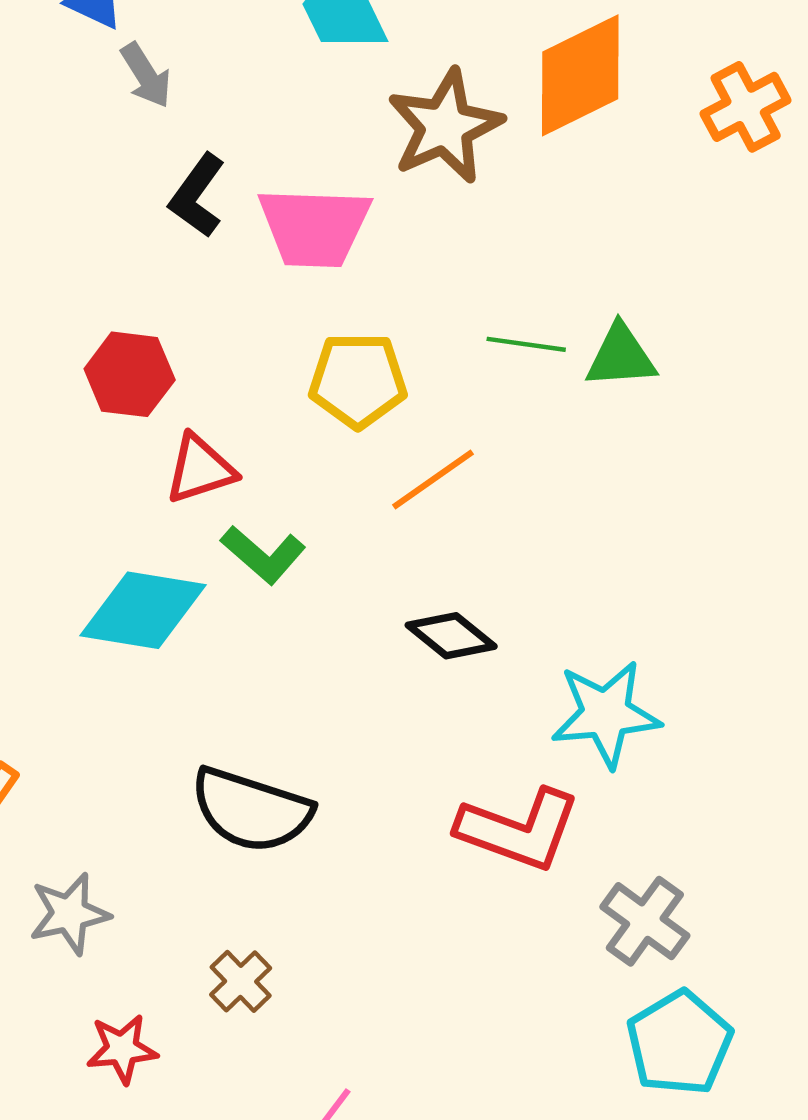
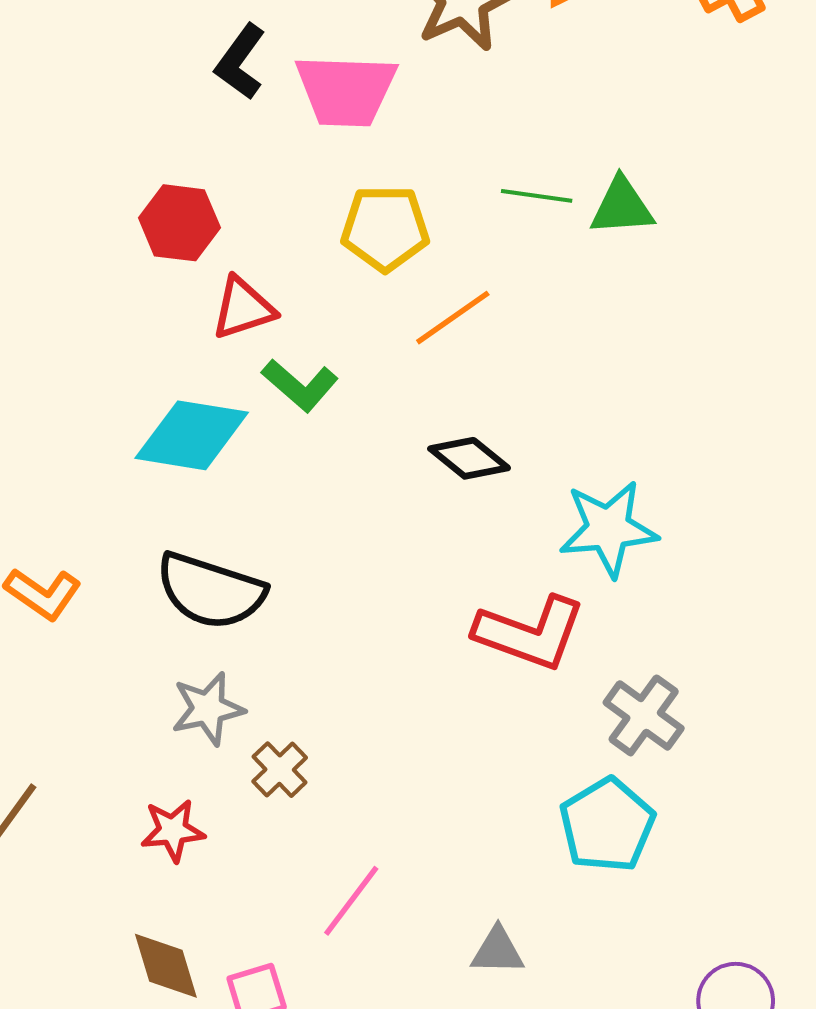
black semicircle: (251, 810) -> (211, 591), moved
gray star: (69, 914) -> (208, 709), moved
cyan pentagon: (679, 1043) -> (607, 825), moved

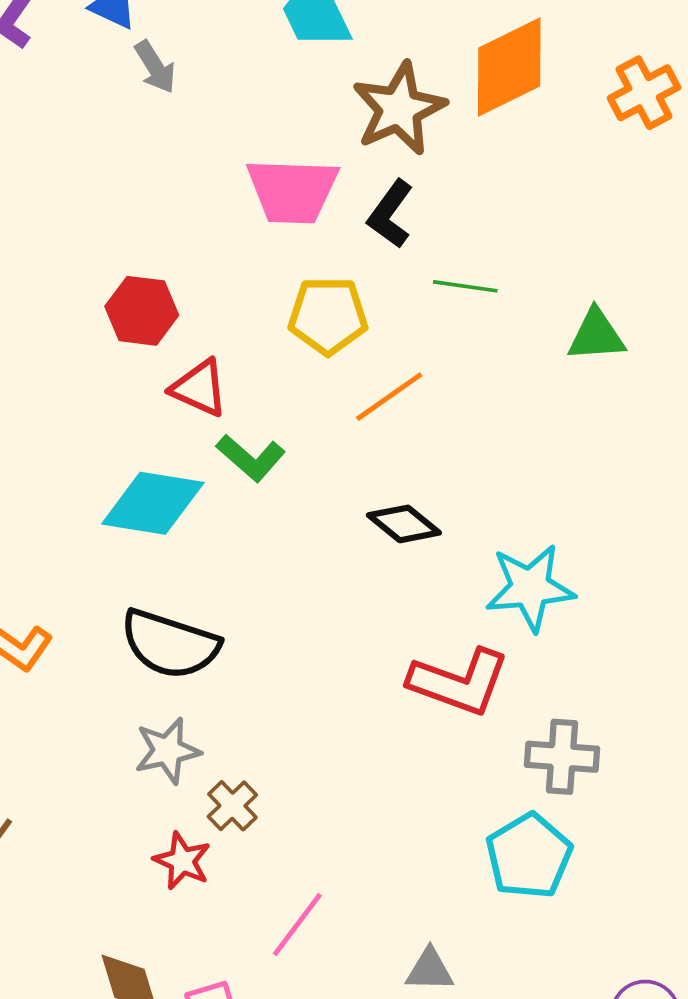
black L-shape: (240, 62) -> (390, 214), moved
green triangle: (622, 207) -> (596, 335), moved
red triangle: (243, 308) -> (199, 388), turned 42
gray cross: (644, 715) -> (562, 757), turned -32
red star: (173, 830) -> (182, 861), moved, turned 30

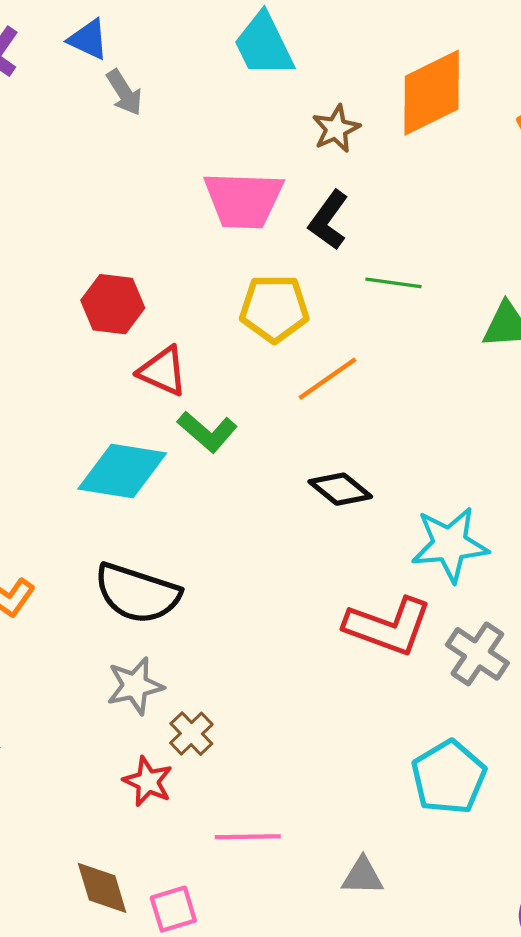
brown star: (399, 109) -> (336, 129), size x0.6
gray cross: (562, 757) -> (477, 654), moved, turned 30
pink line: (297, 925) -> (248, 837), turned 52

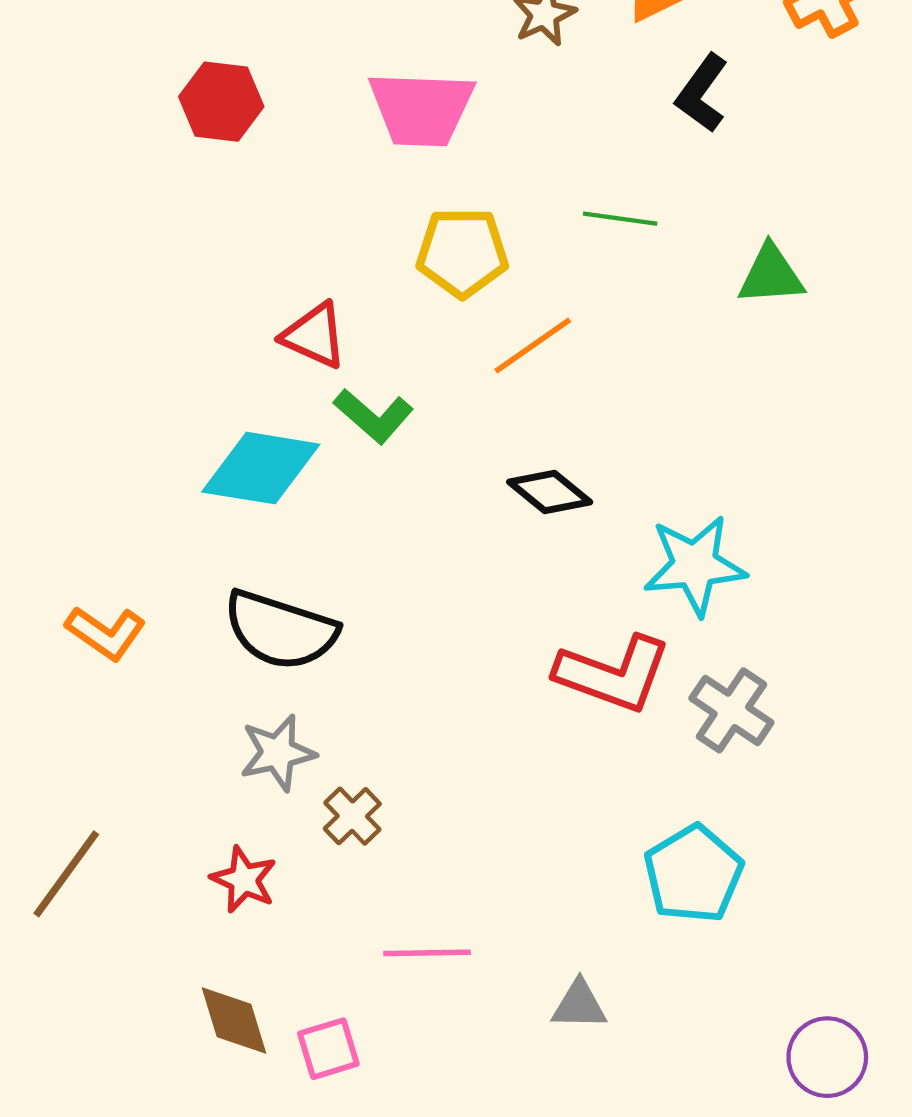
black L-shape: (329, 220) -> (702, 93), moved
red hexagon: (113, 304) -> (221, 102), moved
red star: (148, 781) -> (244, 880), moved

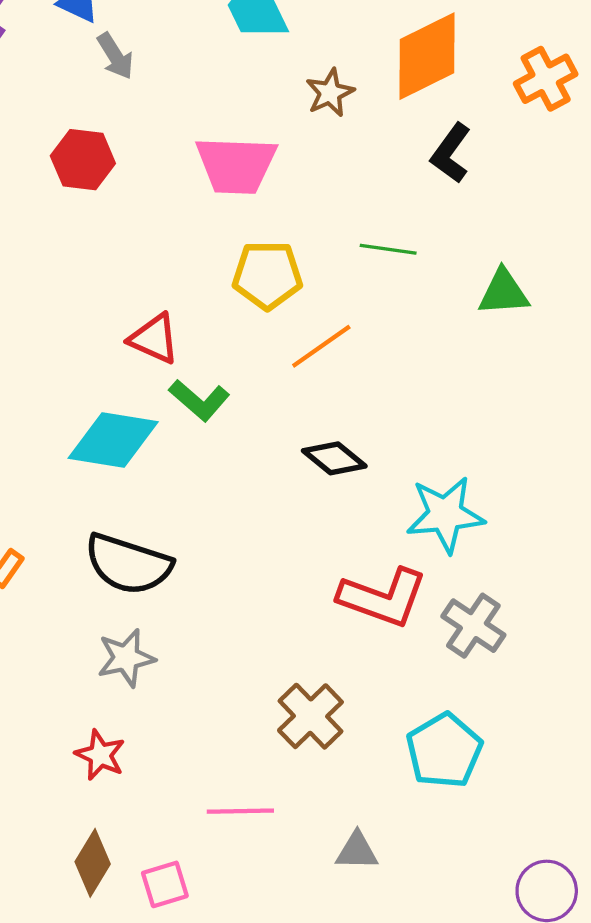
brown cross: (352, 816) -> (310, 716), moved, size x1.5
brown diamond: (234, 1020) -> (93, 863), turned 48

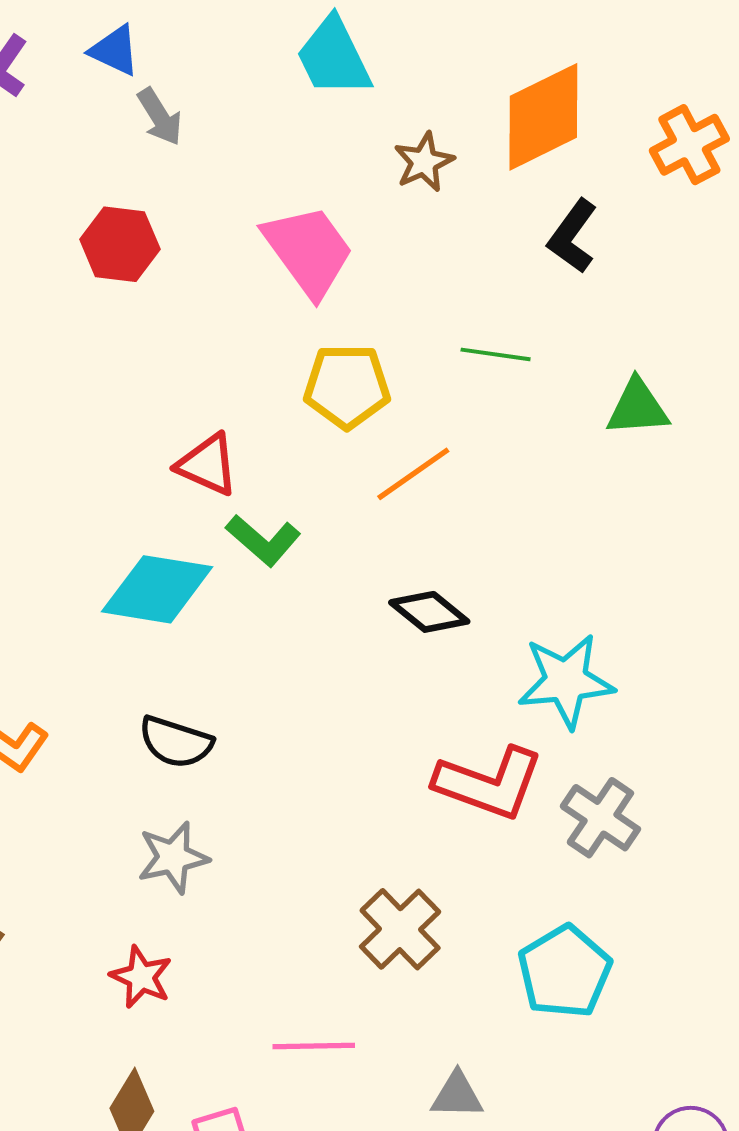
pink trapezoid: (236, 165) -> (308, 251), turned -128
black semicircle: (128, 564) -> (176, 742), size x0.7

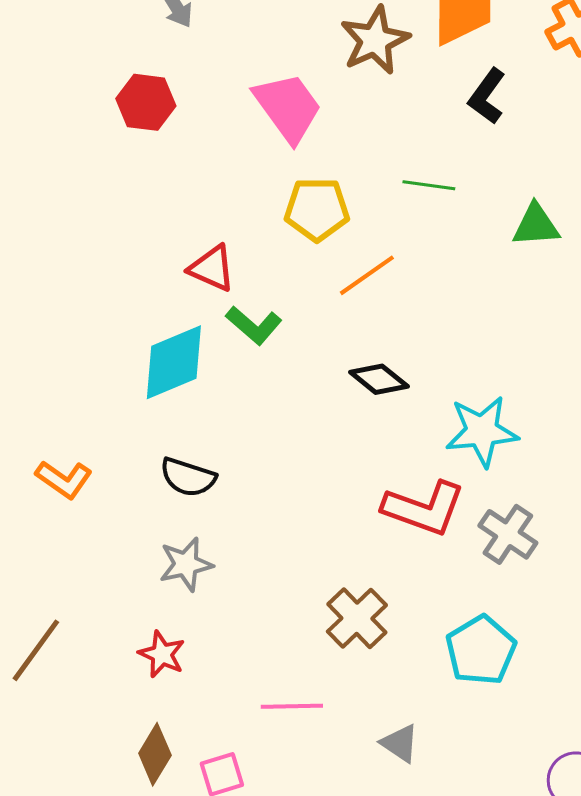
brown star: (424, 162) -> (375, 40), size x1.5
cyan diamond: (157, 589) -> (174, 362), turned -32
gray triangle: (457, 1095) -> (400, 743), turned 33

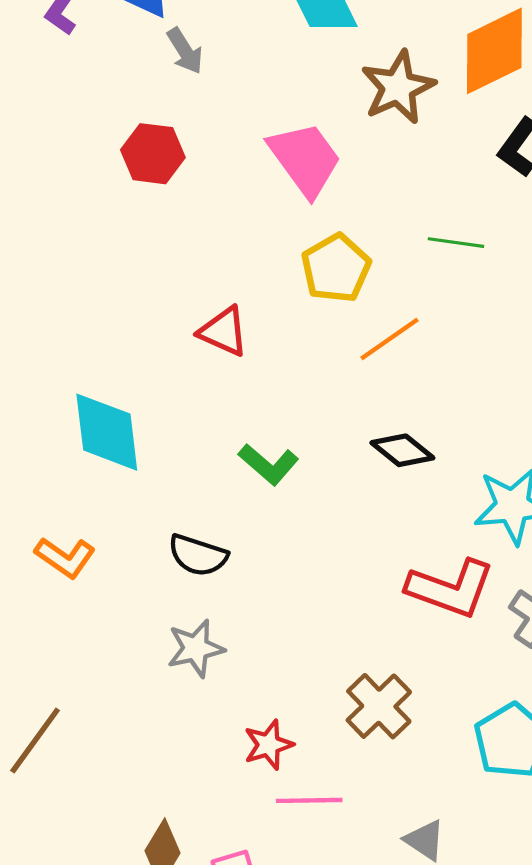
yellow pentagon: (317, 209) -> (336, 268), turned -30
green L-shape: (254, 325) -> (269, 464), moved
cyan diamond: (174, 362) -> (107, 432), moved, turned -74
red star: (162, 654) -> (269, 745), moved, turned 30

